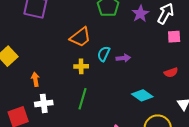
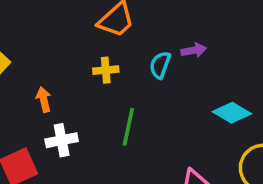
cyan semicircle: (104, 54) -> (160, 65), moved
yellow cross: (81, 66) -> (106, 70), moved

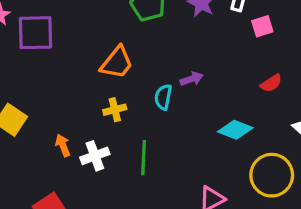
white cross: (62, 140) -> (95, 156), moved

